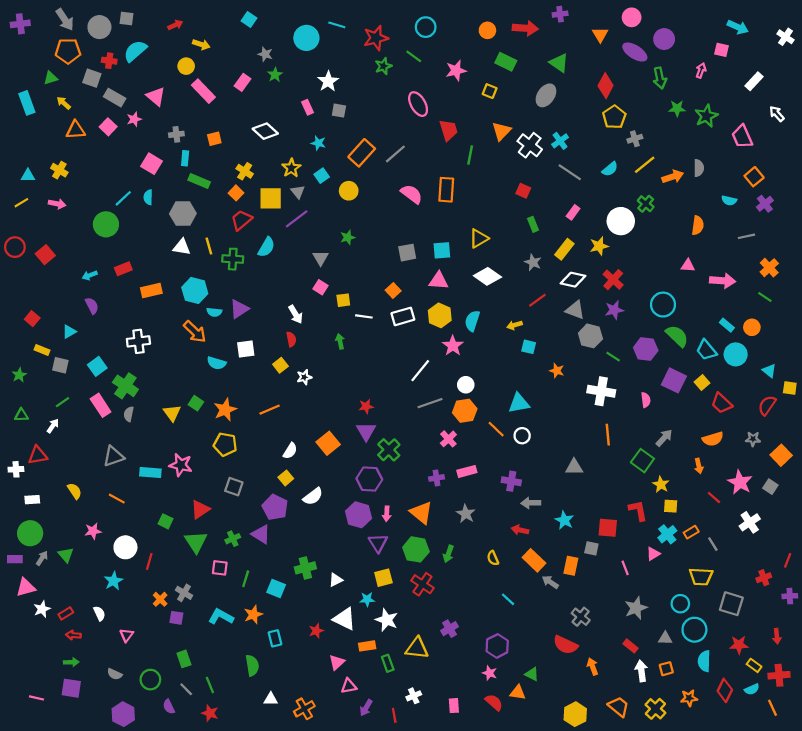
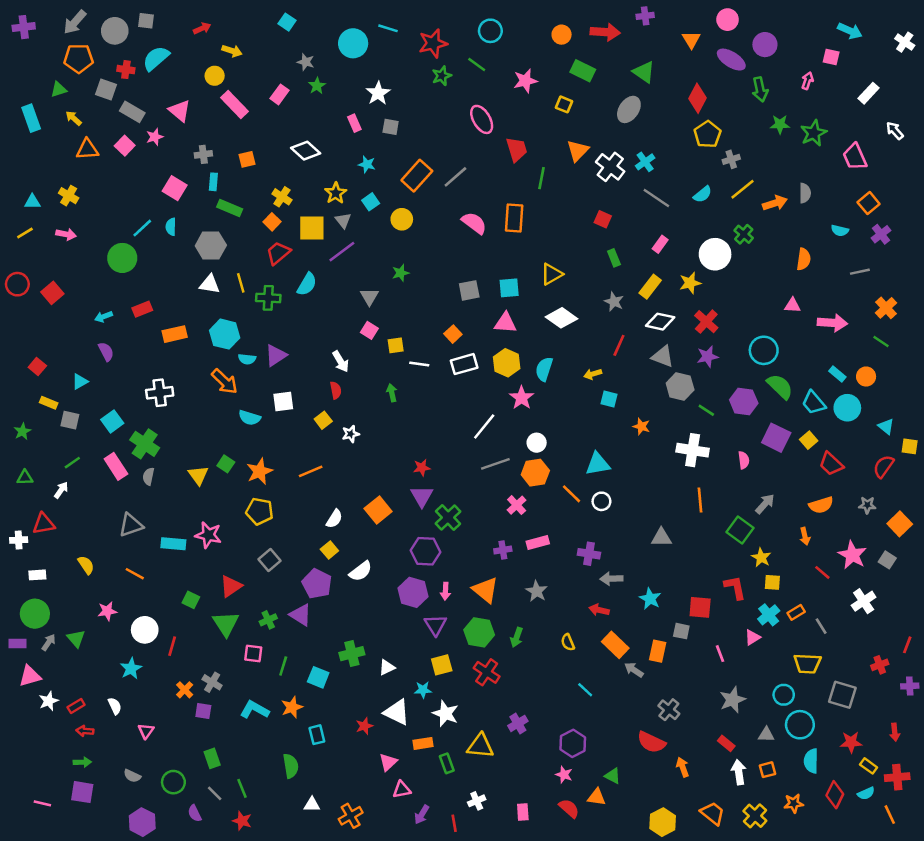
gray arrow: (65, 20) -> (75, 22), turned 75
red line: (537, 300) -> (619, 345), turned -30
gray square: (234, 487) -> (269, 560), turned 30

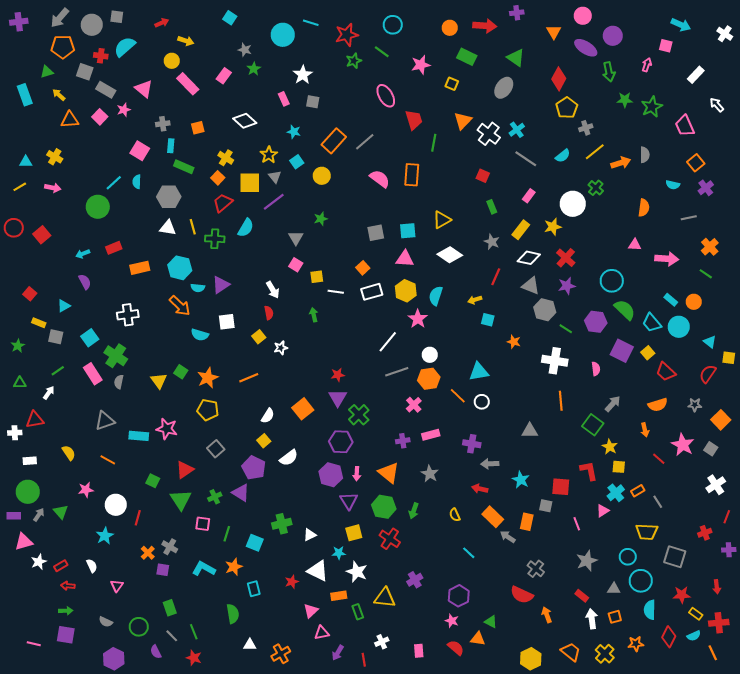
white cross: (864, 601) -> (716, 485), moved

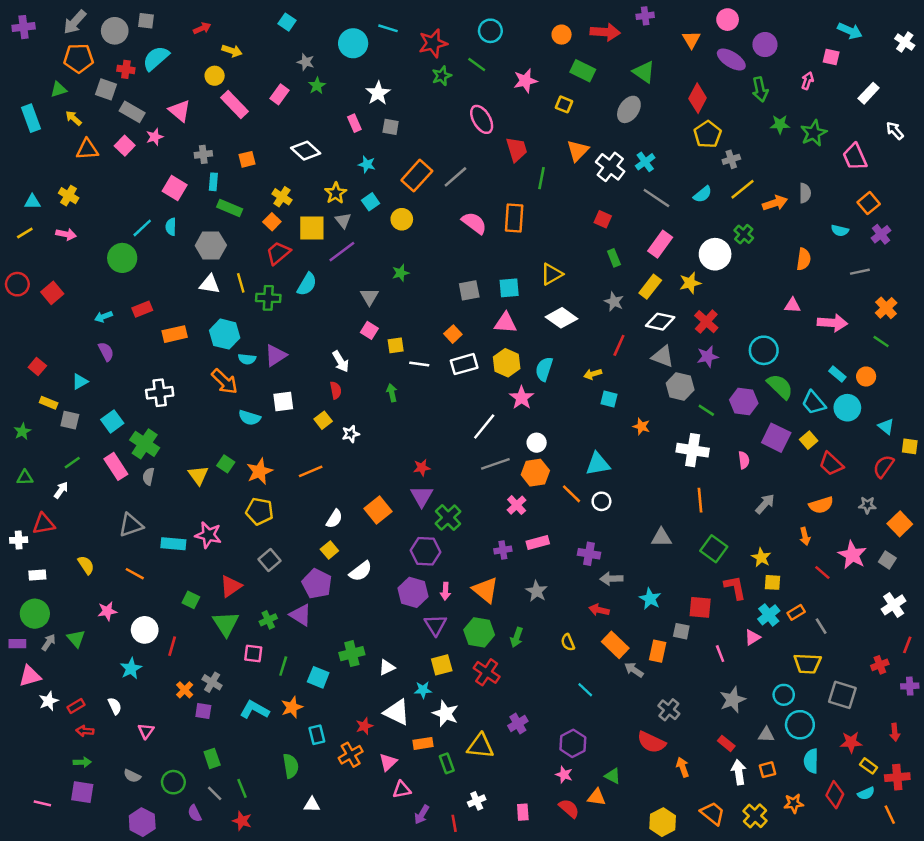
pink rectangle: (529, 196) -> (660, 244), size x1.5
green square: (593, 425) -> (714, 549), moved
orange cross: (281, 654) -> (351, 755), moved

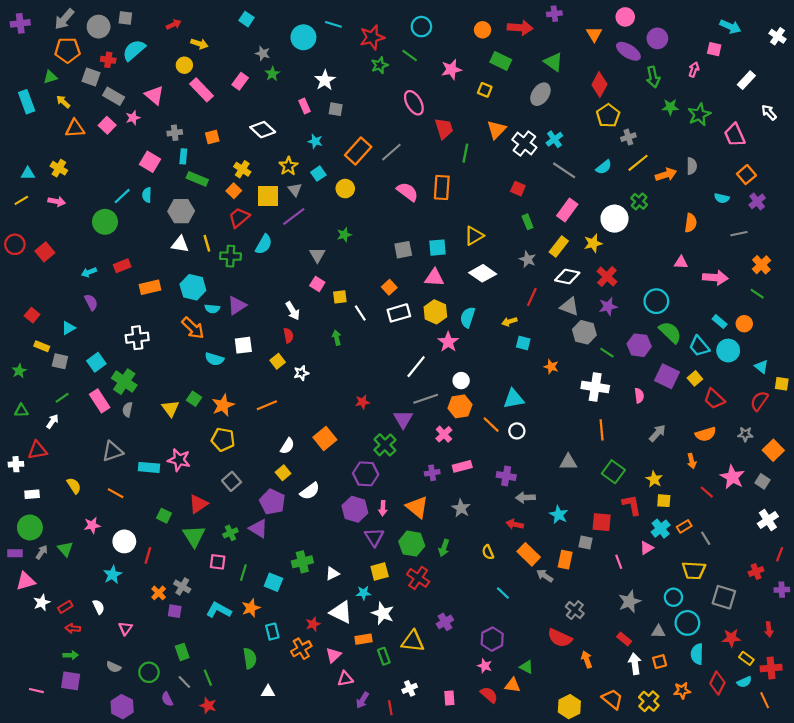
white line: (419, 364) -> (360, 313), turned 49
purple triangle: (422, 496) -> (403, 419), moved

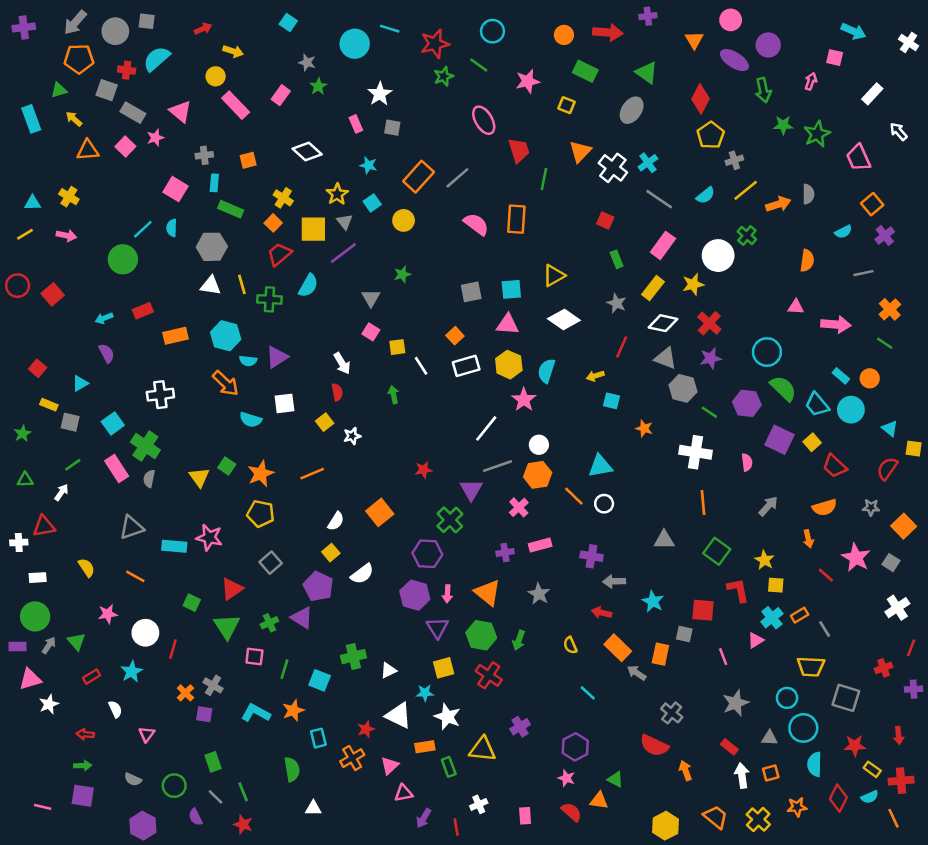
cyan semicircle: (722, 198) -> (843, 232), turned -40
red rectangle: (65, 607) -> (91, 677), moved

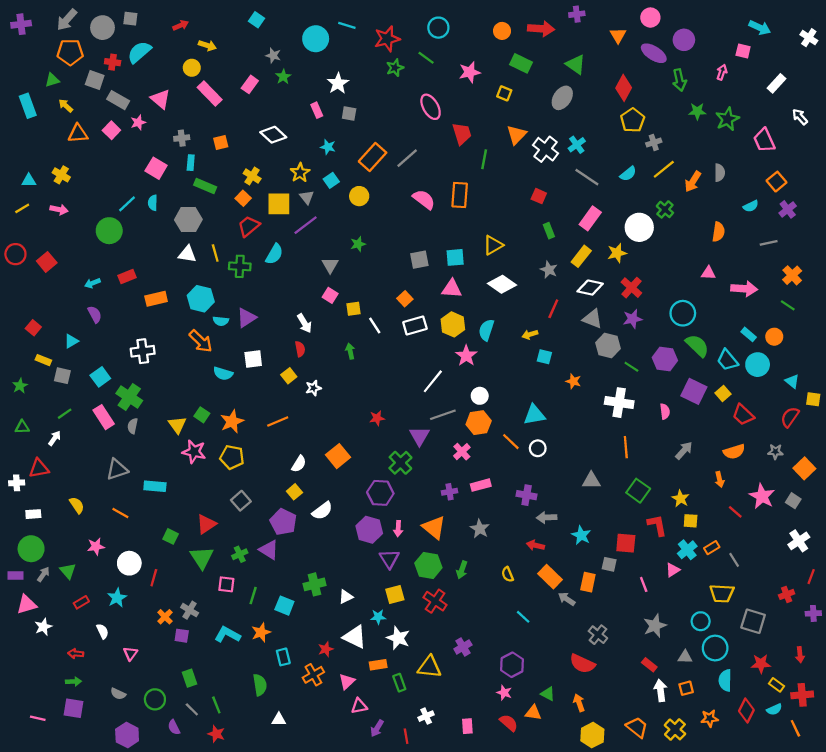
orange arrow: (778, 204) -> (693, 182), turned 140
pink star: (209, 537) -> (194, 452), moved
orange arrow: (686, 771) -> (579, 703), moved

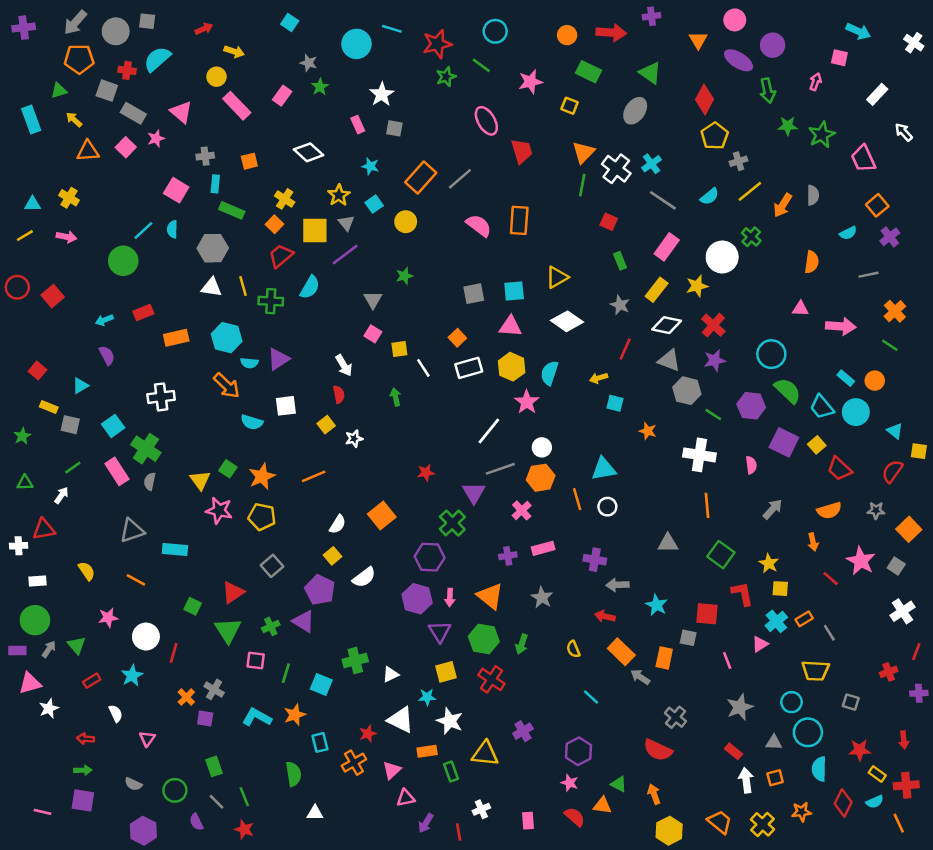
green line: (484, 159) -> (582, 185), moved
orange line: (511, 442) -> (577, 499), turned 30
gray square: (753, 621) -> (851, 702), size x0.6

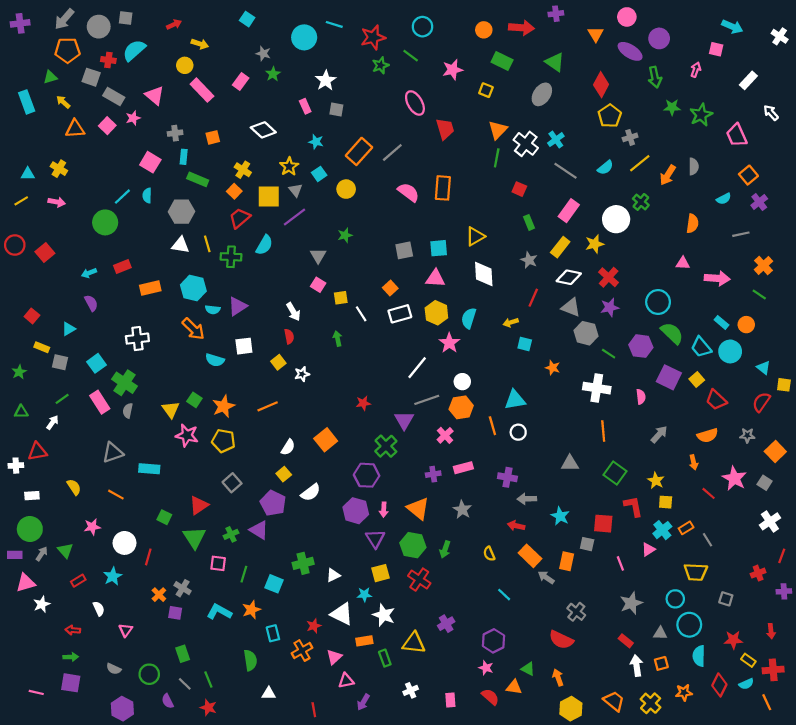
white diamond: (567, 321) -> (484, 274), turned 52
red line: (459, 832) -> (314, 710), moved

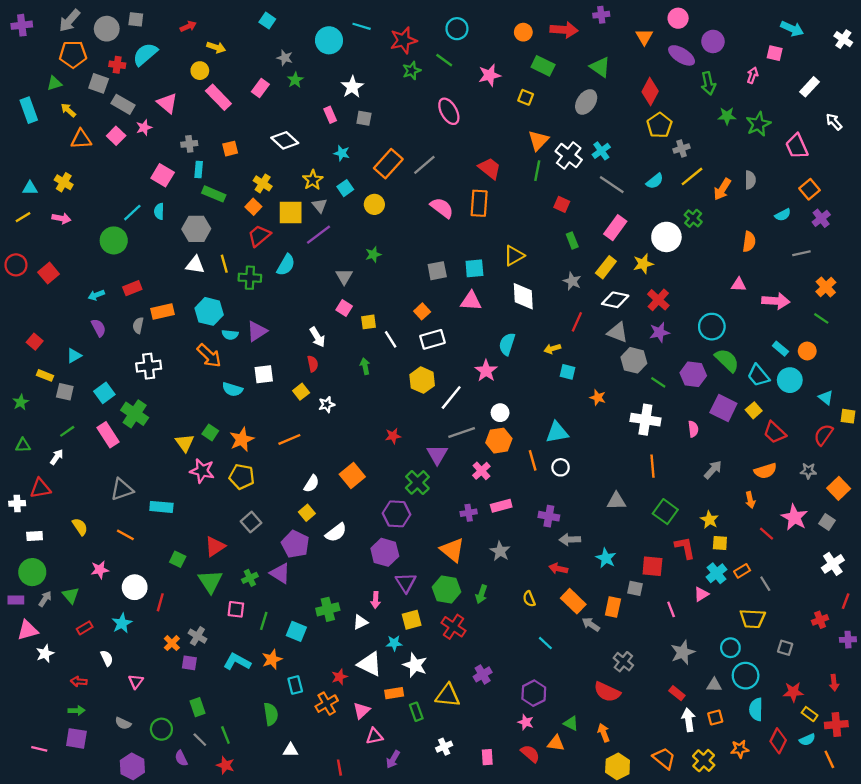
red trapezoid: (445, 129) -> (490, 168), moved, turned -35
yellow hexagon: (436, 313) -> (422, 380), moved
gray semicircle: (128, 411) -> (138, 325), moved
pink arrow: (384, 510) -> (376, 600), moved

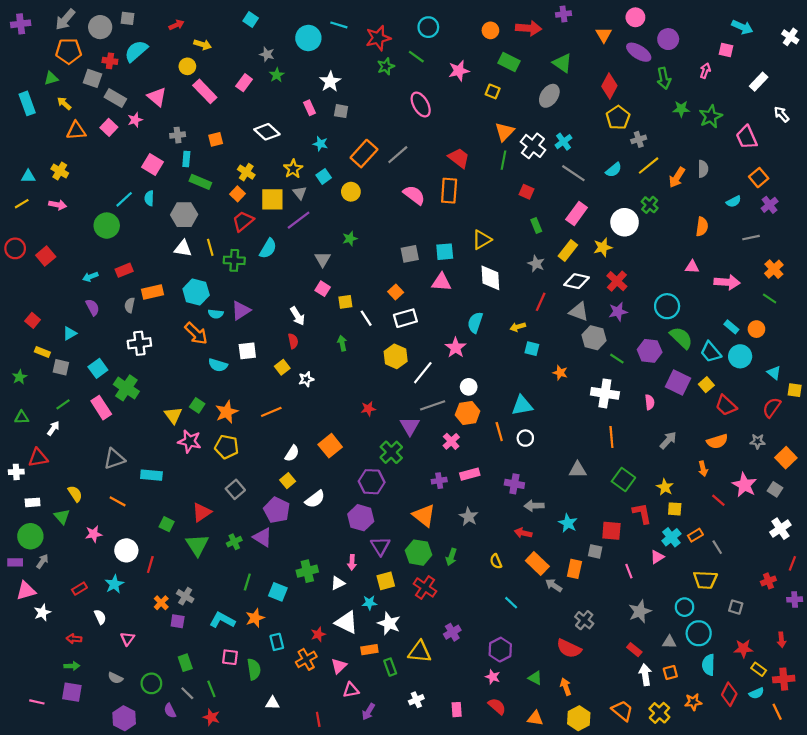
green triangle: (71, 595) -> (62, 517), moved
pink square: (236, 609) -> (230, 657), moved
orange triangle: (556, 743) -> (535, 718), moved

